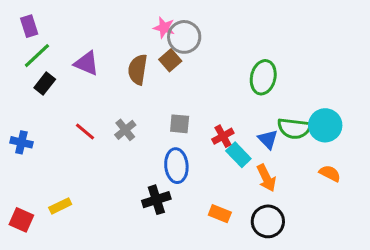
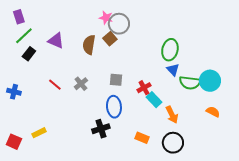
blue triangle: (268, 139) -> (173, 70), moved

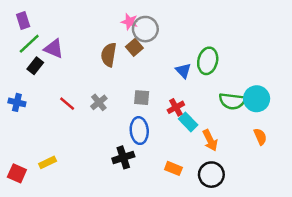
purple triangle: (56, 41) -> (54, 49), moved
blue triangle: (173, 70) -> (183, 71), moved
blue cross: (14, 92) -> (17, 102), moved
orange semicircle: (213, 112) -> (260, 137), turned 40

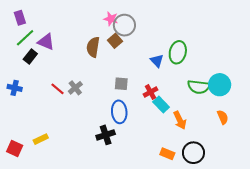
gray cross: (99, 102) -> (75, 88), moved
orange rectangle: (173, 168) -> (167, 154), moved
black circle: (211, 175) -> (193, 153), moved

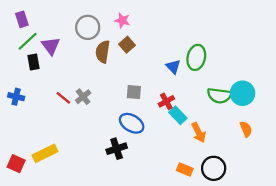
gray circle: (124, 25) -> (88, 27), moved
purple triangle: (46, 42) -> (51, 46), turned 30
black rectangle: (30, 56) -> (33, 62), turned -48
blue ellipse: (119, 112) -> (132, 123), turned -55
yellow rectangle: (41, 139) -> (45, 153), size x1.5

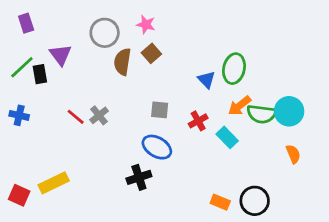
green line: (28, 41) -> (22, 67), moved
cyan rectangle: (178, 115) -> (227, 137), moved
orange arrow: (199, 133) -> (239, 106), moved, turned 78

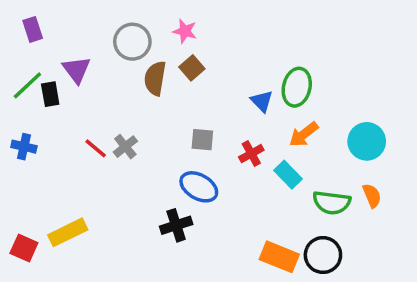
green semicircle: (262, 114) -> (332, 203), moved
orange rectangle: (220, 202) -> (279, 257), size x1.5

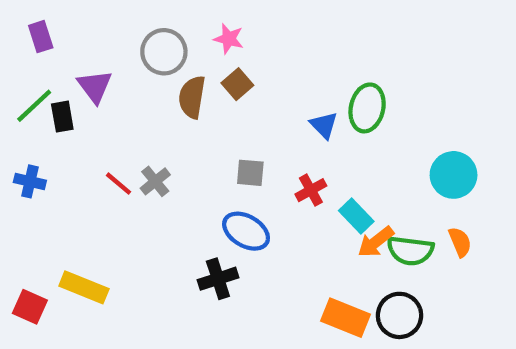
orange arrow: (304, 134) -> (376, 242), moved
yellow rectangle: (68, 232) -> (84, 287), turned 48

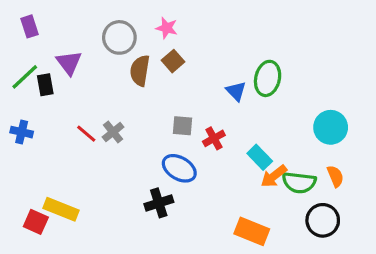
red cross: (311, 190) -> (214, 138), moved
red square: (30, 307) -> (36, 222), moved
black circle: (399, 315) -> (323, 220), moved

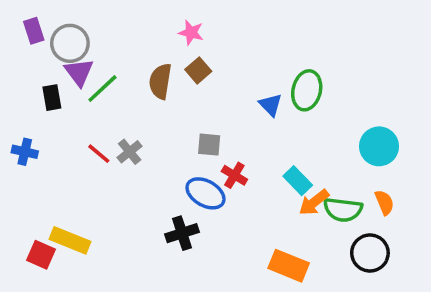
gray circle: (119, 37) -> (70, 43), moved
green line: (25, 77) -> (102, 89), moved
red cross: (214, 138) -> (234, 175), moved, turned -30

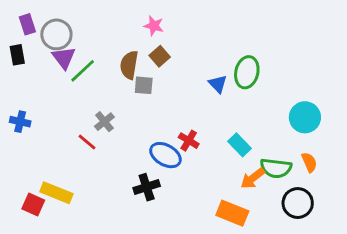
black rectangle: (52, 98) -> (17, 55), moved
gray square: (209, 145) -> (144, 85), moved
red line: (99, 154) -> (87, 142), moved
orange arrow: (314, 202) -> (253, 178), moved

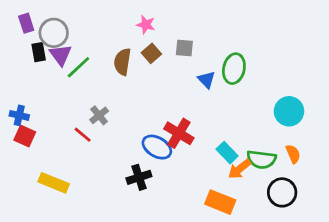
black rectangle: (17, 55) -> (39, 52), moved
gray square: (144, 85) -> (184, 48), moved
red cross: (189, 141) -> (179, 133), size x1.5
cyan rectangle: (240, 145) -> (227, 153), moved
red square: (33, 204) -> (25, 136), moved

